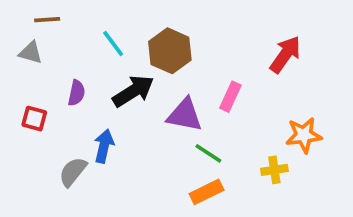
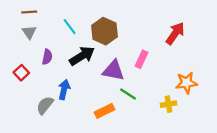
gray triangle: (31, 53) -> (29, 32), moved, turned 40
red square: (34, 119) -> (21, 73), turned 32
orange rectangle: (207, 192) -> (104, 111), moved

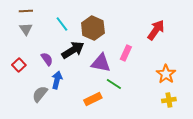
purple semicircle: (47, 57) -> (47, 59), moved, turned -48
orange star: (186, 83) -> (166, 74), turned -30
yellow cross: (168, 104) -> (169, 100), moved

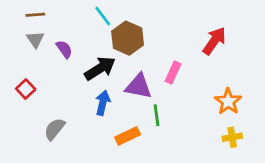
cyan line: (62, 24) -> (103, 16), moved
purple semicircle: (47, 59) -> (64, 49), moved
blue arrow: (57, 80) -> (103, 103), moved
green line: (114, 84) -> (156, 115), turned 49

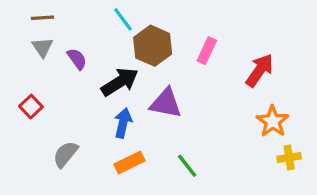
red arrow: (214, 41) -> (259, 70), moved
pink rectangle: (173, 73) -> (207, 51), moved
green line: (156, 115) -> (187, 166), moved, turned -30
orange rectangle: (128, 136) -> (130, 162), moved
yellow cross: (232, 137) -> (289, 158), moved

